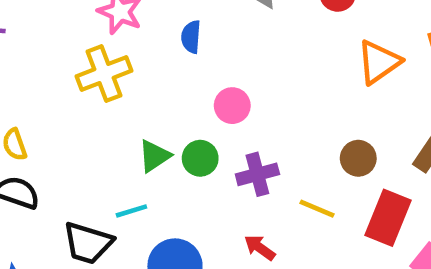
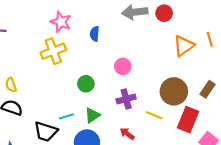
pink circle: (232, 106) -> (123, 66), moved
green triangle: (154, 156) -> (92, 115), moved
green circle: (200, 158) -> (86, 84), moved
brown circle: (358, 158) -> (174, 91), size x1.6

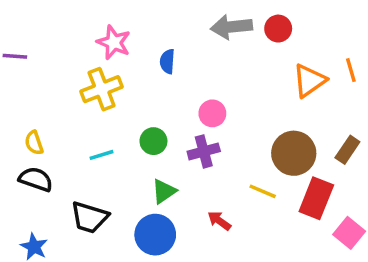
purple cross: (126, 99) -> (204, 151), moved
cyan line: (66, 116) -> (102, 155), moved

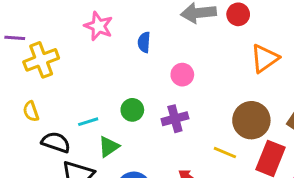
yellow cross: (102, 89) -> (41, 60), moved
pink circle: (212, 113) -> (182, 75), moved
black semicircle: (36, 179) -> (56, 142), moved
green triangle: (164, 191) -> (109, 147), moved

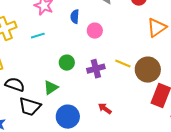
pink circle: (182, 75) -> (95, 31), moved
cyan line: (88, 122) -> (38, 36), moved
yellow line: (225, 153) -> (123, 64), moved

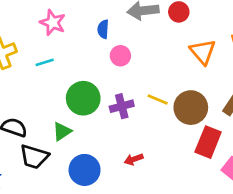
blue semicircle: (75, 17) -> (103, 29), moved
orange triangle: (157, 28) -> (203, 52), turned -35
green circle: (67, 63) -> (83, 98), size x1.6
red arrow: (105, 109) -> (134, 159), turned -56

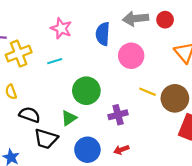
blue semicircle: (103, 29) -> (103, 34), size x1.5
pink circle: (120, 56) -> (131, 56), moved, size x1.5
purple cross: (122, 106) -> (118, 115), moved
red arrow: (134, 159) -> (121, 150), moved

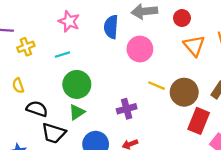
red circle: (165, 20) -> (182, 18), moved
yellow cross: (19, 54) -> (26, 47), size x0.7
green circle: (86, 91) -> (77, 84), moved

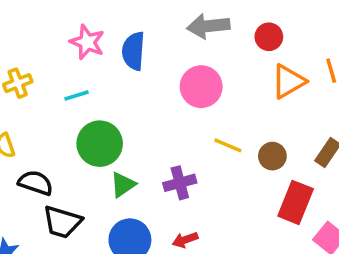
blue semicircle: (111, 27) -> (133, 51), moved
orange triangle: (194, 46) -> (288, 81), turned 40
brown circle: (184, 92) -> (272, 156), size x0.6
green triangle: (77, 112) -> (123, 185), moved

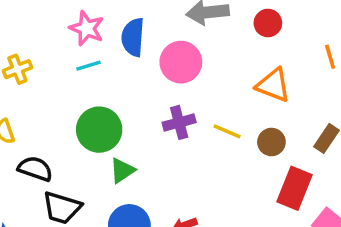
orange triangle: (288, 81) -> (273, 85), moved, turned 51
pink circle: (201, 87) -> (181, 62), moved
cyan line: (76, 96) -> (88, 66), moved
purple cross: (180, 183) -> (179, 122), moved

